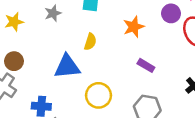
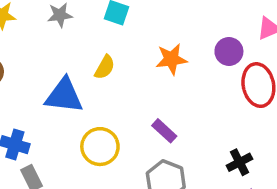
purple rectangle: (146, 65) -> (164, 131), moved

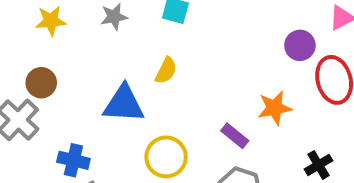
orange star: (171, 59) -> (275, 108), moved

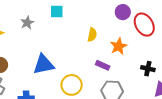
yellow semicircle: (166, 71) -> (92, 35), moved
black cross: (319, 165) -> (148, 69), turned -32

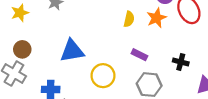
orange star: (119, 46) -> (156, 18), moved
black cross: (148, 69) -> (181, 62), moved

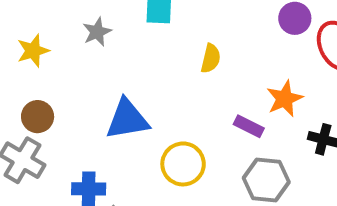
orange star: (156, 18) -> (285, 99), moved
yellow semicircle: (129, 19) -> (211, 58), moved

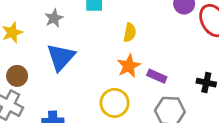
orange star: (285, 99) -> (129, 66), moved
blue triangle: (127, 119) -> (61, 57), moved, turned -36

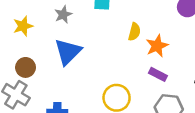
orange star: (129, 66) -> (157, 46), moved

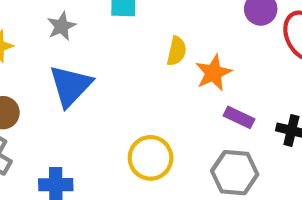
purple rectangle: (158, 74) -> (239, 117), moved

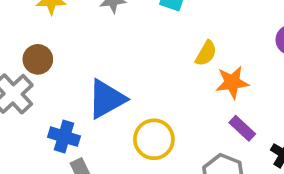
blue triangle: (70, 86) -> (106, 99), moved

